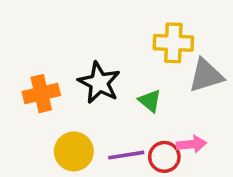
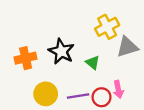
yellow cross: (173, 43) -> (107, 27), turned -30
pink arrow: (191, 144) -> (118, 89), turned 84

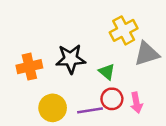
black star: (61, 51) -> (71, 59), turned -30
red circle: (102, 97) -> (112, 99), moved

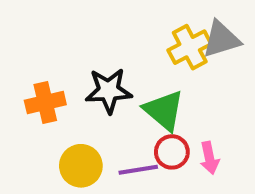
gray triangle: (147, 54) -> (221, 39), moved
green triangle: (107, 72) -> (164, 110), size x1.6

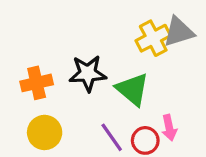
red circle: (172, 152) -> (145, 140), moved
yellow circle: (81, 166) -> (45, 132), moved
purple line: (138, 170) -> (112, 137), turned 64

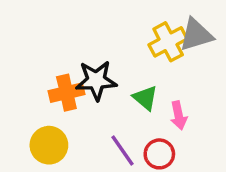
orange cross: (37, 83) -> (66, 93), moved
green triangle: (132, 89) -> (145, 98), size x0.7
pink arrow: (169, 128) -> (179, 115), moved

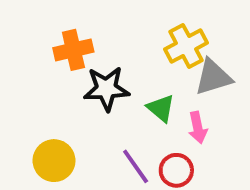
gray triangle: (196, 35) -> (213, 77), moved
orange cross: (66, 93) -> (73, 50), moved

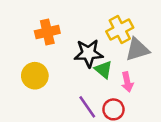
black star: (106, 89) -> (89, 53), moved
yellow circle: (54, 161) -> (35, 76), moved

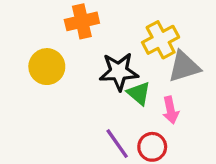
orange cross: (47, 32) -> (82, 21), moved
yellow circle: (35, 76) -> (47, 67), moved

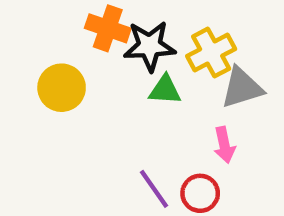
orange cross: (82, 21) -> (108, 28), turned 32
black star: (119, 72) -> (150, 46), moved
green triangle: (139, 93) -> (165, 90), moved, turned -36

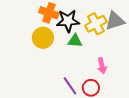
yellow circle: (62, 88) -> (43, 38), moved
gray triangle: (242, 88) -> (115, 21), moved

